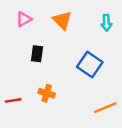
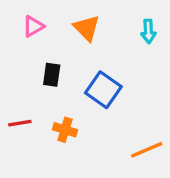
blue square: (90, 65) -> (103, 90), moved
red line: (13, 100) -> (20, 123), moved

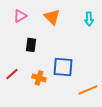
blue square: (103, 90) -> (63, 67), moved, turned -30
red line: (20, 123) -> (12, 74), turned -32

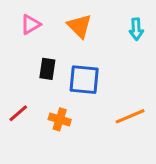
blue square: (63, 67) -> (84, 80), moved
orange line: (88, 90) -> (130, 116), moved

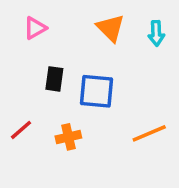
orange triangle: (80, 26) -> (111, 28), moved
orange cross: (60, 119) -> (68, 137), turned -30

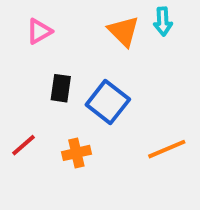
cyan arrow: (156, 33) -> (163, 21), moved
blue square: (97, 91) -> (108, 102), turned 33

